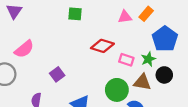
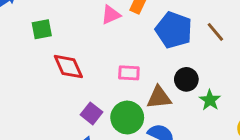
red diamond: (102, 46) -> (68, 67), moved, turned 65
green star: (148, 59) -> (210, 100), moved
purple square: (57, 74) -> (91, 113), moved

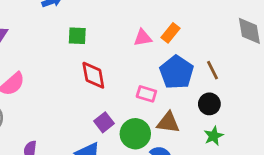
blue pentagon: (174, 30) -> (177, 72), moved
brown line: (215, 32) -> (213, 70), moved
black circle: (186, 79) -> (209, 104), moved

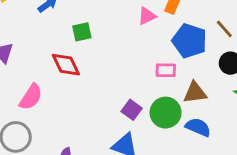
red diamond: (93, 75) -> (66, 65), moved

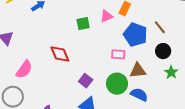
green square: (82, 32) -> (83, 24), moved
red diamond: (66, 65) -> (60, 54), moved
purple square: (132, 110) -> (86, 81), moved

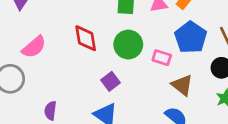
brown triangle: (138, 71) -> (182, 85), turned 30
green circle: (117, 84) -> (128, 44), moved

